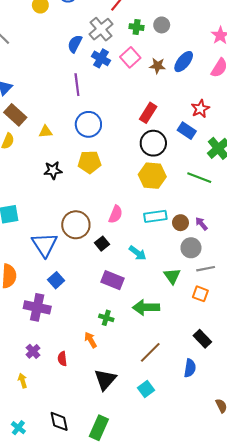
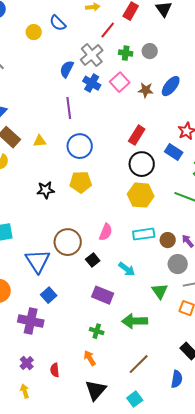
yellow triangle: (46, 132) -> (40, 141), moved
orange arrow: (91, 340) -> (90, 358), moved
yellow arrow: (23, 381) -> (25, 391), moved

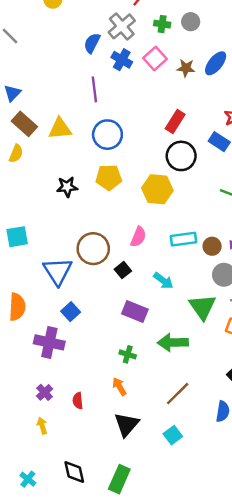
yellow triangle: (40, 141) -> (60, 129), size x1.5
yellow hexagon: (141, 195) -> (157, 189), moved
green triangle: (160, 291) -> (203, 307), size x1.4

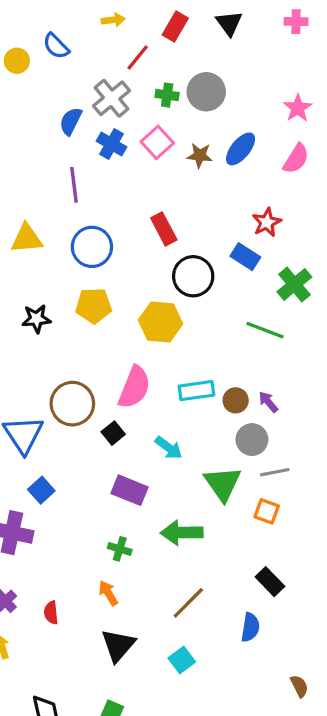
gray circle: (191, 22) -> (206, 92), size x1.5
red rectangle: (175, 121) -> (164, 229), moved, turned -60
pink semicircle: (138, 237) -> (134, 387), size x1.5

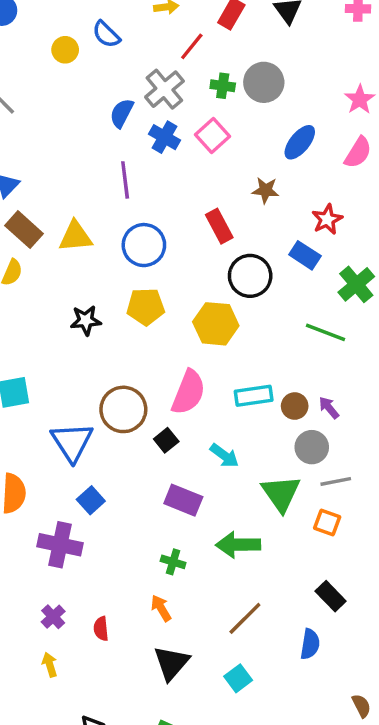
brown star: (200, 155) -> (266, 190), moved

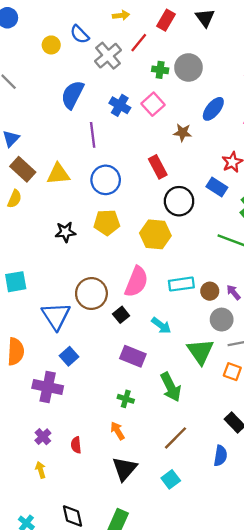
gray cross: (164, 89) -> (108, 56), moved
blue semicircle: (122, 113) -> (72, 95), moved, size x1.4
brown star: (266, 190) -> (183, 133), moved
green arrow: (238, 545) -> (171, 387), turned -116

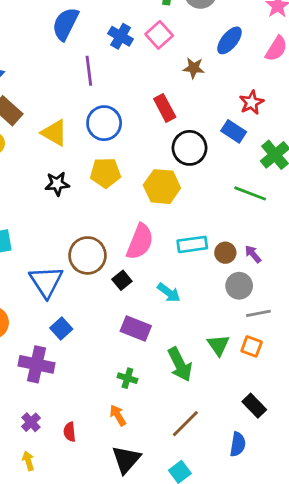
yellow triangle: (58, 174) -> (54, 133), moved, turned 35
green triangle: (200, 352) -> (218, 345), moved, size x0.7

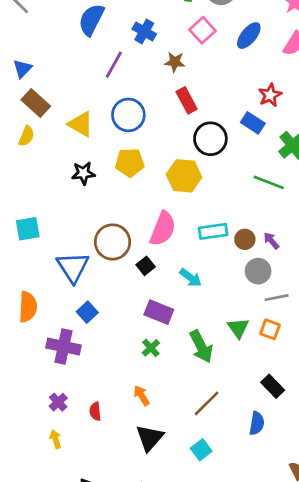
pink square: (159, 35) -> (202, 30), moved
brown star: (194, 68) -> (175, 62), moved
purple line: (89, 71) -> (114, 65), turned 36
green cross: (127, 378) -> (151, 348), moved, turned 30

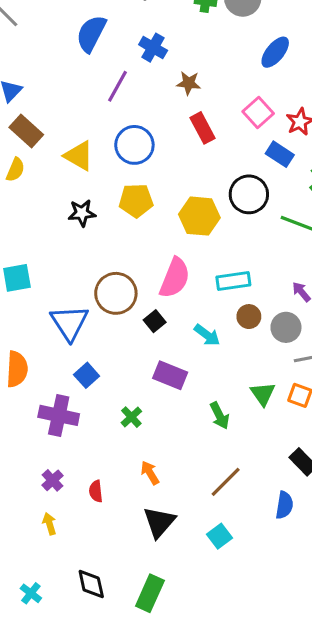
pink square: (202, 30) -> (258, 112), moved
black circle: (210, 139) -> (249, 194), moved
brown circle: (245, 239) -> (249, 317), moved
green arrow: (201, 347) -> (219, 415), size x0.7
green cross: (151, 348) -> (131, 417), moved

